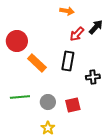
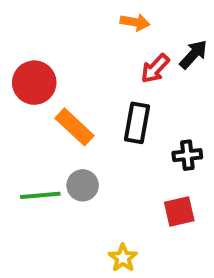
gray circle: (48, 102) -> (83, 185), moved
red square: (73, 105) -> (179, 212), moved
yellow star: (48, 128) -> (123, 258), moved

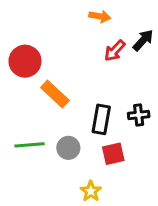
black rectangle: (137, 123) -> (101, 119), moved
gray circle: (83, 185) -> (68, 148), moved
red square: (179, 212) -> (113, 154), moved

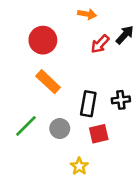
red circle: (25, 61) -> (43, 40), moved
green line: (29, 145) -> (26, 126), turned -40

